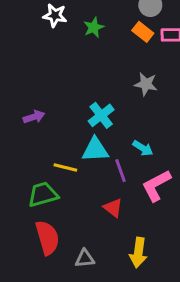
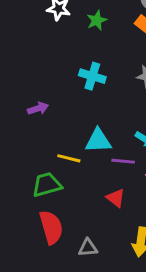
cyan cross: (101, 115) -> (92, 76), moved, turned -35
purple line: (120, 171) -> (123, 161), turned -65

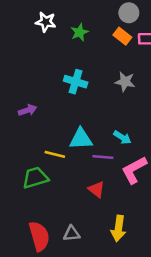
red semicircle: (51, 227) -> (39, 236), moved

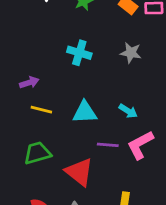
yellow line: (55, 154) -> (41, 110), moved
purple line: (103, 157) -> (108, 145), moved
red triangle: (96, 189) -> (79, 172), moved, size x1.6

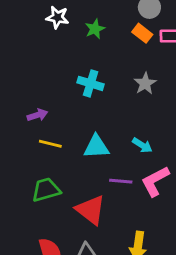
gray star: (131, 53) -> (145, 83), turned 30

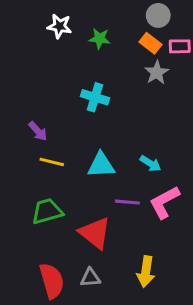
green star: (95, 29) -> (100, 39), turned 30
gray star: (145, 83) -> (157, 73), moved
purple arrow: (37, 115) -> (38, 131), turned 66

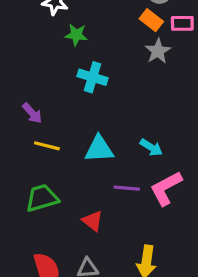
green star: (100, 39) -> (76, 35), moved
red triangle: (95, 233) -> (93, 221), size x0.6

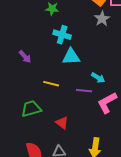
yellow line: (47, 146) -> (51, 84), moved
cyan triangle: (99, 149) -> (71, 57), moved
purple line: (127, 188) -> (84, 91), moved

